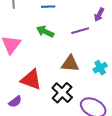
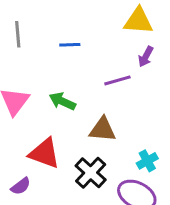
green arrow: (45, 32) -> (62, 101), moved
cyan cross: (100, 68) -> (147, 161), moved

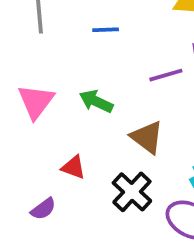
brown triangle: (103, 130) -> (147, 137), turned 32
red triangle: (44, 153) -> (74, 167), size x0.6

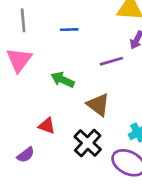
pink triangle: (36, 101) -> (19, 60), moved

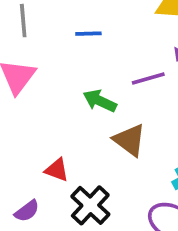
green arrow: (63, 80) -> (100, 101), moved
black cross: (88, 143) -> (90, 205), moved

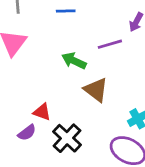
purple semicircle: (27, 211) -> (27, 133), moved

